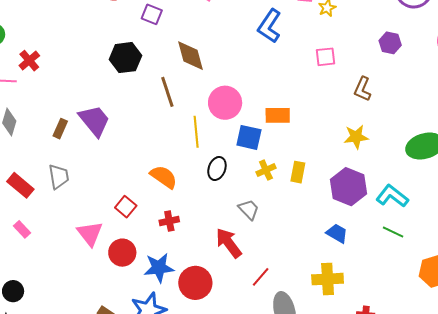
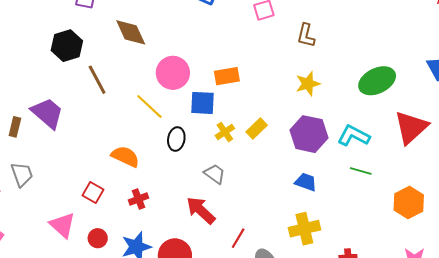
brown line: (167, 92) -> (97, 80), moved
yellow line: (196, 132) -> (149, 106), turned -32
yellow rectangle: (298, 172) -> (257, 128), turned 45
red circle: (122, 253) -> (98, 238), size x0.7

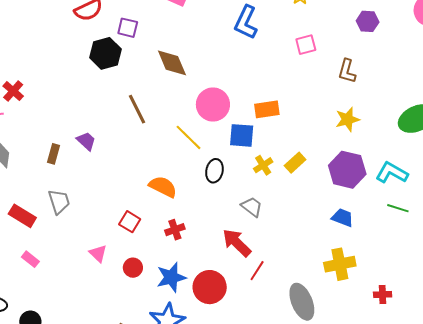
black hexagon: (67, 46) -> (105, 53), moved
purple trapezoid: (47, 113) -> (86, 141), size x0.6
pink triangle: (62, 225) -> (98, 253), size x0.7
red line: (238, 238) -> (257, 271), moved

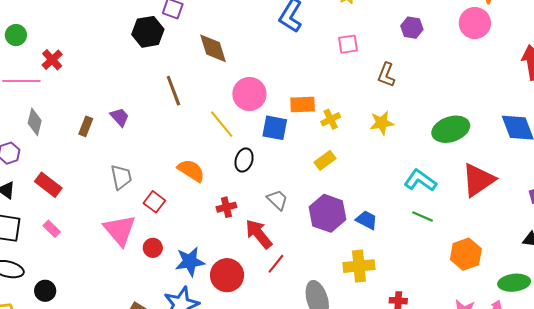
yellow cross: (263, 165) -> (331, 119), moved
purple hexagon: (347, 170) -> (327, 213), moved
gray trapezoid: (59, 202) -> (121, 177), moved
red cross: (175, 230) -> (226, 207), moved
pink triangle: (98, 253) -> (120, 230), size x1.8

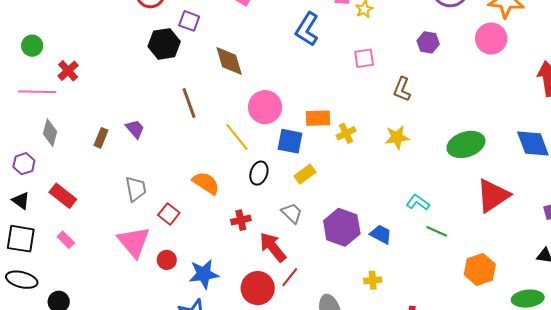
yellow rectangle: (325, 160) -> (305, 174), moved
cyan L-shape: (420, 180) -> (418, 202), moved, size x0.7
yellow cross: (359, 266) -> (373, 280), size x0.6
red circle: (227, 275) -> (258, 288), moved

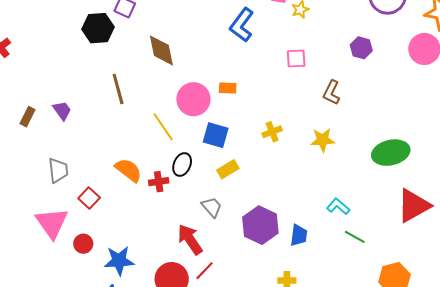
orange rectangle: (318, 118) -> (228, 88), moved, size x0.7
red cross: (241, 220) -> (159, 182), moved
blue trapezoid: (381, 234) -> (299, 235), turned 65

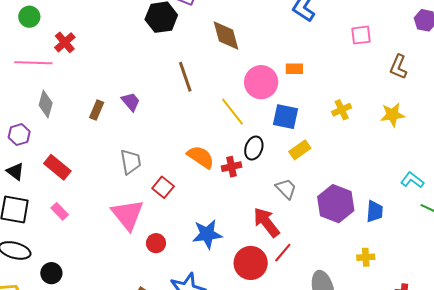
red circle: (83, 244) -> (156, 243), moved
blue star: (119, 261) -> (207, 234), moved

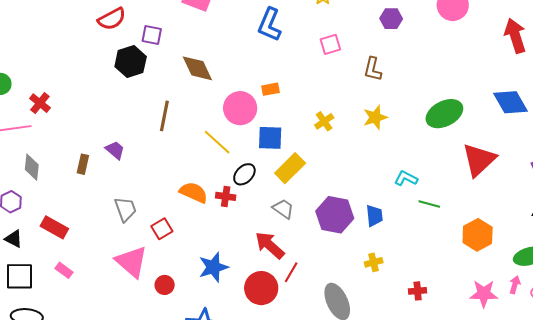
brown line: (185, 77) -> (164, 116), turned 40
black ellipse: (254, 148) -> (244, 174), turned 35
yellow rectangle: (300, 150) -> (290, 168), size x1.4
red cross: (231, 167) -> (226, 196), turned 30
red square: (163, 187) -> (162, 229), turned 30

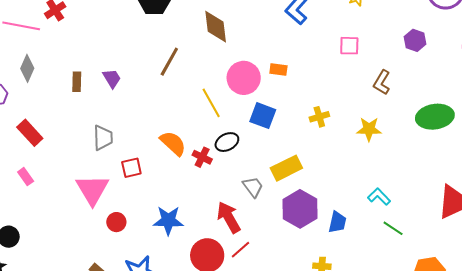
green ellipse: (444, 114) -> (435, 117), moved
brown rectangle: (83, 164) -> (77, 82), turned -30
yellow rectangle: (290, 168) -> (286, 168), moved

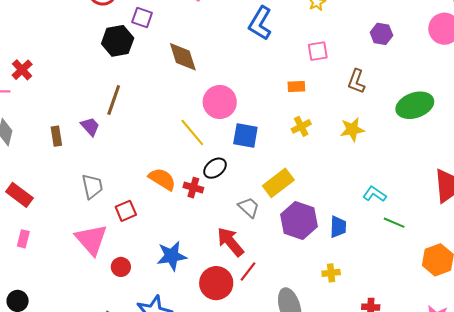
brown line: (169, 62) -> (114, 100), moved
orange rectangle: (278, 69) -> (296, 87), moved
pink rectangle: (26, 177) -> (23, 239), turned 60

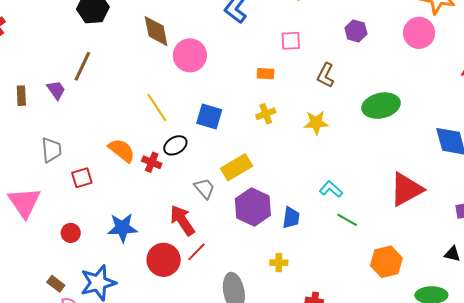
pink circle: (220, 102) -> (190, 55), moved
pink triangle: (91, 239) -> (24, 202), moved

